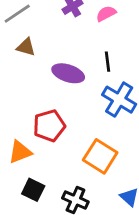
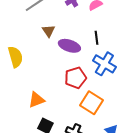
brown triangle: (26, 47) -> (48, 31), moved, turned 40
red pentagon: (49, 126) -> (75, 78), moved

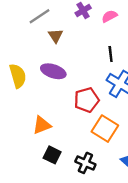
brown triangle: (48, 31) -> (56, 36), moved
purple ellipse: (69, 46) -> (53, 71), moved

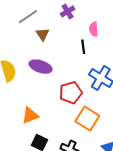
pink semicircle: (109, 16) -> (94, 29), moved, turned -64
black line: (111, 54) -> (83, 47), moved

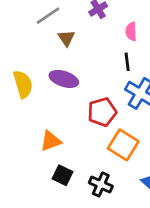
black line: (83, 47) -> (127, 62), moved

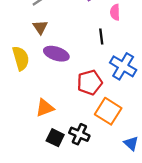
brown triangle: (66, 38) -> (40, 27), moved
black line: (127, 62) -> (101, 36), moved
black cross: (101, 184) -> (79, 134), moved

